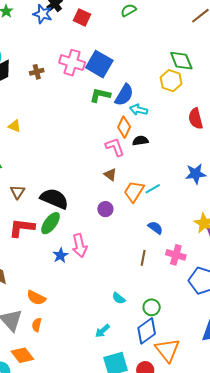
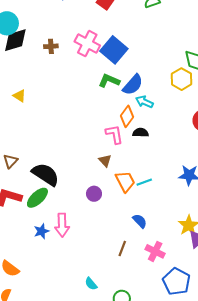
orange trapezoid: (134, 191) -> (125, 181), turned 110

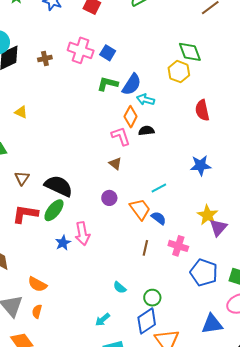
blue square: (114, 50) -> (108, 53), size x0.6
orange trapezoid: (125, 181) -> (140, 209), moved
cyan line: (144, 182) -> (159, 188), moved

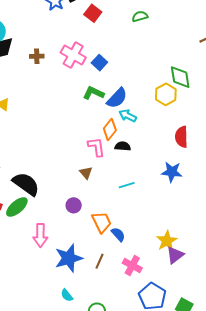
blue star: (201, 165) -> (172, 172), moved
cyan line: (159, 188) -> (127, 185), moved
blue star: (63, 243) -> (69, 258), moved, size x1.8

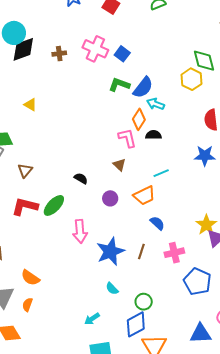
black semicircle: (26, 184) -> (81, 178), moved, size x0.5
orange trapezoid: (102, 222) -> (144, 196), moved, turned 95
pink cross: (132, 266) -> (174, 253), turned -36

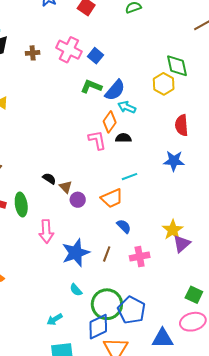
brown triangle: (119, 165) -> (66, 187), moved
green ellipse: (54, 205) -> (21, 205), turned -55
blue pentagon: (197, 282) -> (132, 310), moved
green circle: (144, 302) -> (107, 304), size x1.8

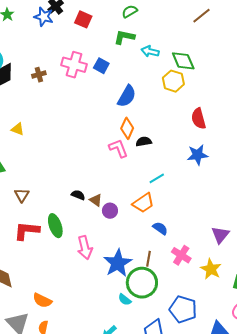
green L-shape: (91, 86) -> (124, 37), moved
cyan arrow: (127, 107) -> (150, 51), moved
yellow star: (173, 230) -> (211, 269), moved
pink cross: (140, 257) -> (181, 255), turned -36
green circle: (107, 304) -> (142, 283), moved

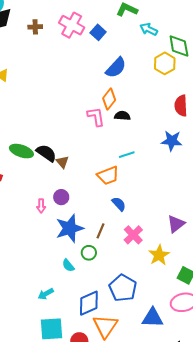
black semicircle: (78, 195) -> (46, 153), size x1.5
purple circle: (110, 211) -> (61, 197), moved
green ellipse: (55, 226) -> (21, 151), moved, turned -65
pink arrow: (85, 248) -> (41, 206), size x0.6
green circle: (142, 283) -> (89, 253), size x0.5

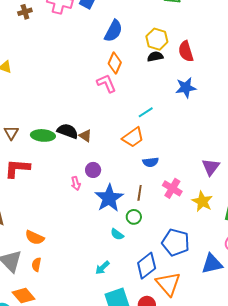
yellow hexagon: (165, 63) -> (157, 39), moved
black semicircle: (122, 116) -> (155, 56), moved
blue semicircle: (119, 204) -> (151, 162), turned 140

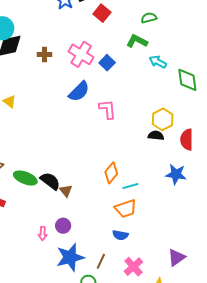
blue semicircle: (113, 31) -> (79, 92), moved
orange diamond: (115, 63) -> (111, 173), moved
pink L-shape: (106, 83) -> (108, 109), moved
orange trapezoid: (133, 137) -> (126, 209), moved

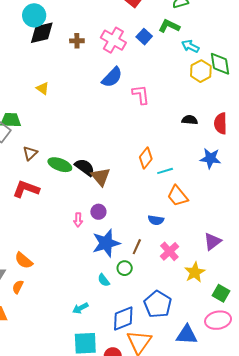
blue square: (107, 63) -> (144, 37), moved
yellow hexagon: (163, 119) -> (201, 71), moved
brown triangle: (66, 191) -> (101, 177), size x1.5
orange trapezoid: (126, 209) -> (178, 196), moved, turned 70

